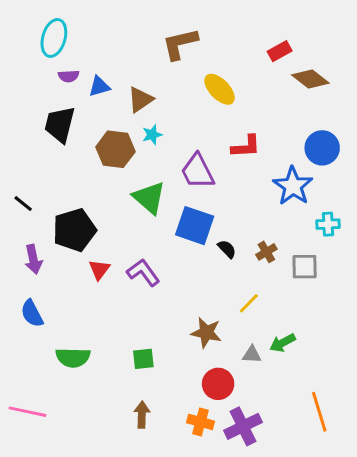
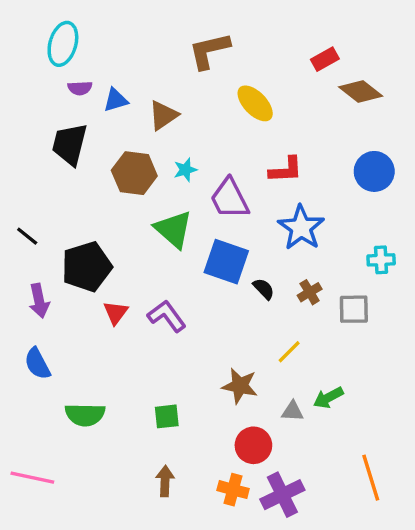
cyan star: (152, 135) -> (185, 170), moved
blue star: (293, 186) -> (301, 228), moved

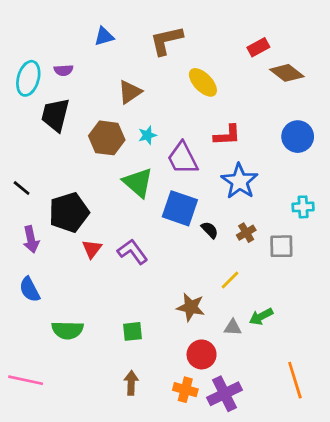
cyan ellipse: (63, 44) -> (28, 78), moved
blue triangle: (116, 100) -> (104, 36), moved

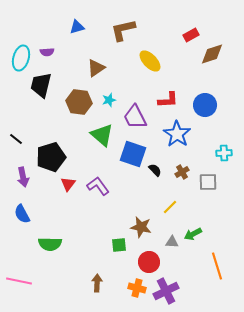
brown diamond: (287, 73) -> (212, 54), turned -55
blue circle: (298, 137) -> (205, 105), moved
green square: (133, 331) -> (119, 245), moved
orange line: (295, 380) -> (217, 266), moved

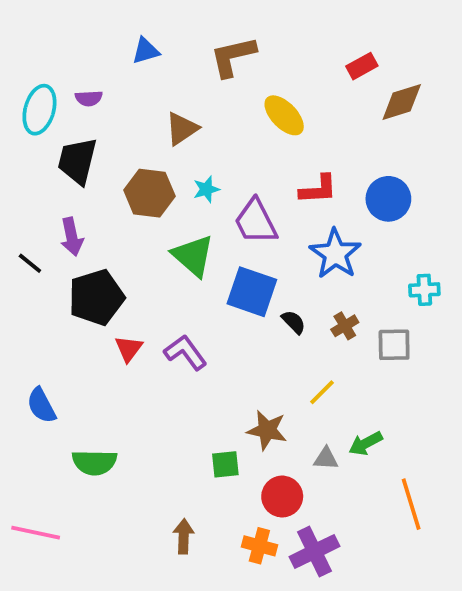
purple arrow: (23, 177) -> (72, 237), moved

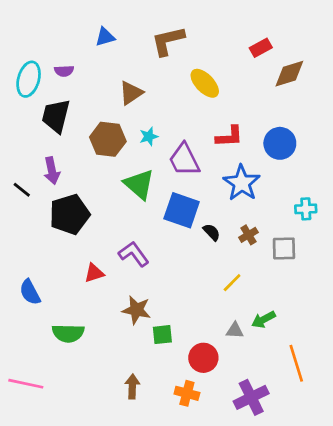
red triangle: (129, 349) -> (94, 273), moved, turned 35
brown star: (267, 430) -> (136, 310), moved
purple cross: (314, 552) -> (251, 397), moved

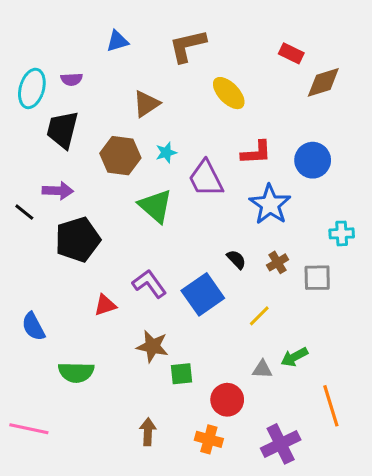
red rectangle: (261, 48) -> (291, 53), turned 55
purple arrow: (52, 171) -> (58, 191), turned -76
blue square: (182, 210) -> (203, 294), moved, turned 36

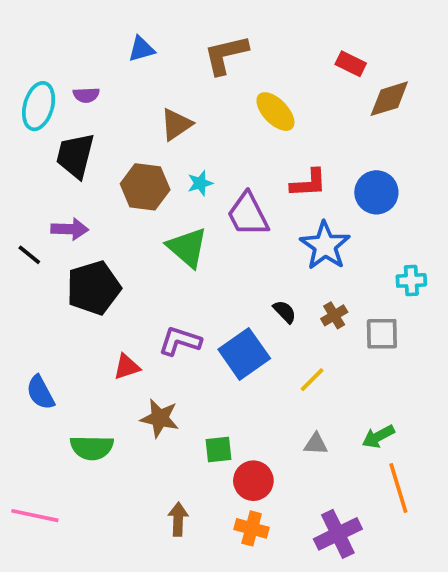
purple L-shape: (149, 284) -> (180, 341), turned -36
brown star: (152, 346) -> (160, 418), moved
green arrow: (294, 357) -> (378, 437), moved
red circle: (227, 400) -> (253, 481), moved

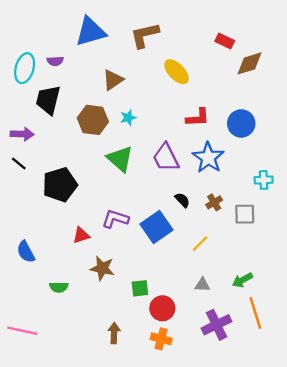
blue triangle: (141, 49) -> (91, 32), size x1.8
purple trapezoid: (248, 214) -> (166, 158), moved
purple arrow: (70, 229) -> (22, 134), moved
green semicircle: (92, 448) -> (59, 287), size x0.7
purple cross: (338, 534) -> (216, 325), moved

